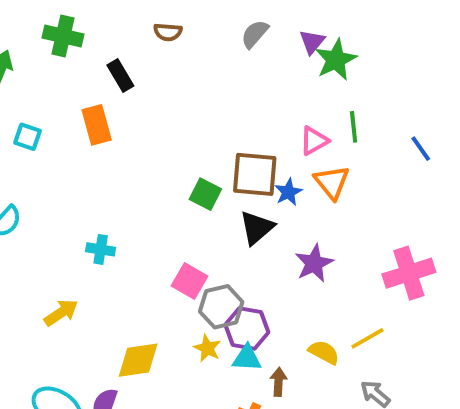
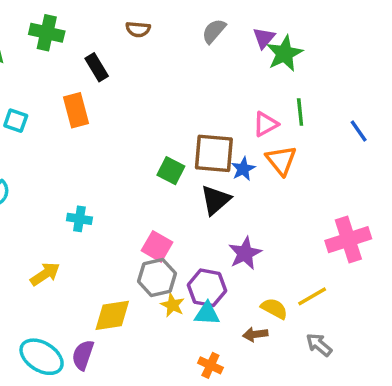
purple star: (314, 263) -> (245, 253), moved
gray hexagon: (221, 307) -> (157, 277), moved
brown arrow: (278, 382) -> (255, 334), moved, turned -100

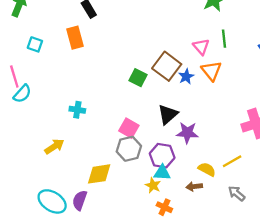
pink triangle: (266, 124) -> (201, 47), turned -42
brown square: (214, 153) -> (167, 66), turned 32
black triangle: (216, 200) -> (168, 114), moved
purple star: (245, 253) -> (187, 133), turned 30
yellow star: (173, 305) -> (153, 185), moved

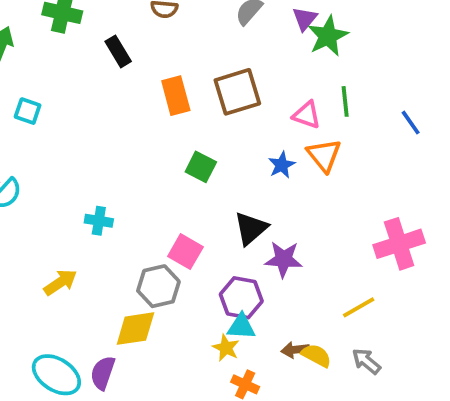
orange rectangle: (75, 38) -> (176, 96), moved
pink triangle: (201, 47) -> (307, 115), turned -30
brown square: (167, 66) -> (237, 92), moved, turned 36
gray hexagon: (129, 149) -> (158, 286), moved
yellow semicircle: (207, 169) -> (316, 355), moved

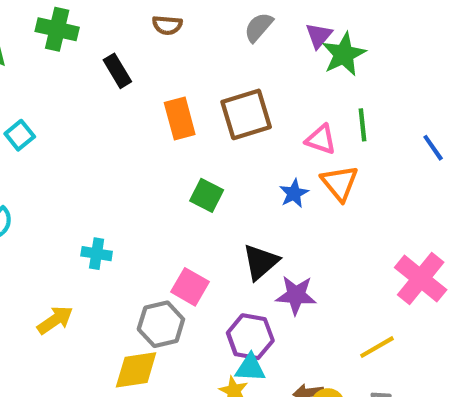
cyan square: (28, 111) -> (20, 135), turned 32
pink cross: (399, 244) -> (421, 279), turned -33

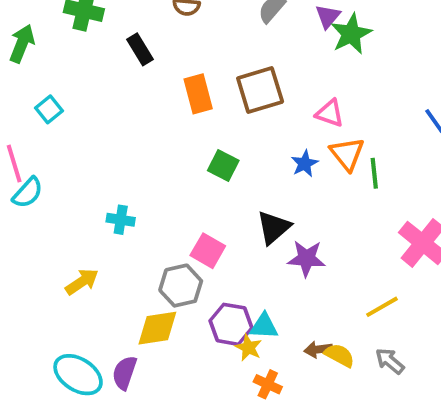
green line: (362, 125) -> (374, 173), moved
purple hexagon: (250, 337) -> (231, 324), moved

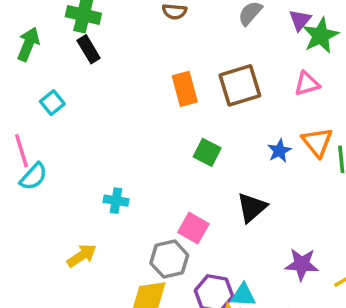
black rectangle: (140, 49) -> (89, 49), moved
pink triangle: (330, 113) -> (307, 84), moved, turned -36
purple star: (307, 258) -> (302, 264), moved

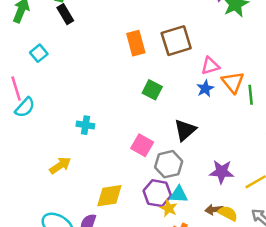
pink triangle: (307, 84) -> (210, 66), moved
gray hexagon: (169, 259) -> (169, 164), moved

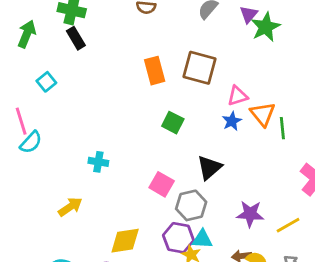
brown square: (176, 41) -> (200, 68), turned 32

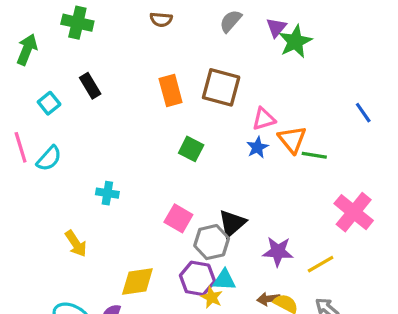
black rectangle: (76, 38) -> (90, 86), moved
green line: (282, 128) -> (314, 155), turned -75
cyan semicircle: (31, 142) -> (49, 158), moved
black triangle: (209, 168) -> (232, 223), moved
yellow arrow: (70, 207) -> (76, 244), turned 90

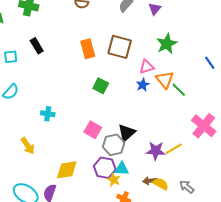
green star: (295, 42) -> (167, 44), moved
cyan square: (49, 103) -> (11, 57), turned 32
green line: (314, 155) -> (179, 90), turned 35
yellow line: (321, 264) -> (174, 149), moved

